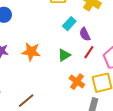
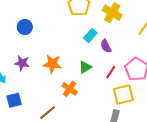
red line: (89, 52) -> (111, 72), moved
orange cross: (77, 82) -> (70, 89), moved

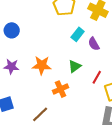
red line: (111, 72) -> (97, 77), moved
orange cross: (70, 89) -> (61, 89), turned 35

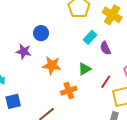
blue circle: (12, 30) -> (41, 33), moved
purple star: (11, 67) -> (24, 51), moved

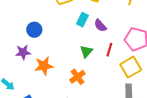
orange star: (52, 65) -> (44, 66), moved
red line: (106, 82) -> (109, 50), moved

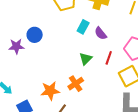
purple star: (23, 52) -> (16, 46), moved
orange star: (44, 66) -> (50, 91), moved

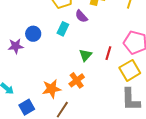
cyan rectangle: (83, 27) -> (63, 29), moved
purple semicircle: (101, 33) -> (81, 16), moved

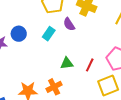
green triangle: (85, 55) -> (67, 63), turned 32

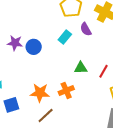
blue circle: (19, 34) -> (34, 47), moved

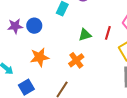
orange star: (40, 93) -> (40, 57), moved

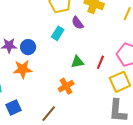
orange star: (40, 57) -> (23, 69), moved

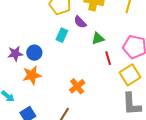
green triangle: (77, 62) -> (98, 38), moved
red line: (100, 62) -> (108, 58), turned -32

